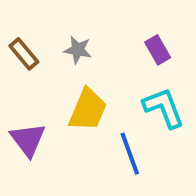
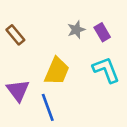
gray star: (78, 50) -> (76, 30), moved, turned -30
blue line: (130, 154) -> (48, 107), moved

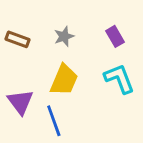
gray star: (76, 30) -> (64, 36), moved
brown rectangle: (15, 35) -> (17, 39), turned -30

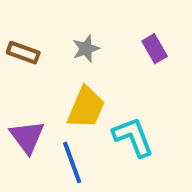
cyan L-shape: (119, 79) -> (133, 137), moved

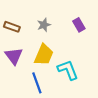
purple triangle: (27, 137) -> (14, 56), moved

